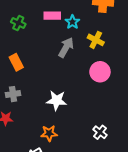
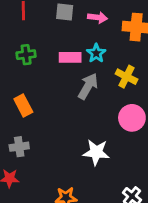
pink rectangle: (52, 16) -> (70, 57), moved
green cross: (18, 23) -> (26, 55), turned -32
white star: (57, 100) -> (96, 152), moved

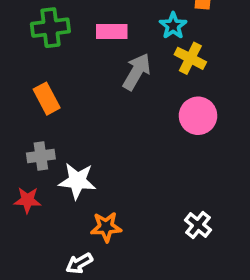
cyan star: (96, 53) -> (173, 26), moved
green cross: (26, 55) -> (50, 28), size x1.4
white star: (96, 152) -> (77, 181), moved

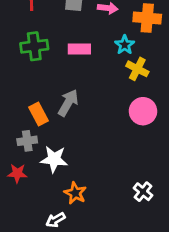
gray arrow: (137, 72) -> (68, 103), moved
orange rectangle: (47, 99) -> (39, 114), moved
orange star: (106, 227) -> (75, 193), turned 30

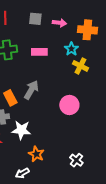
pink circle: (143, 111) -> (69, 105), moved
white cross: (143, 192) -> (76, 160), moved

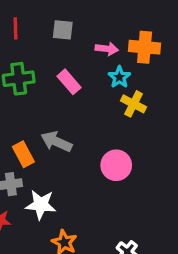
pink arrow: (59, 23) -> (107, 49), moved
pink rectangle: (39, 52) -> (69, 82), turned 49
gray arrow: (31, 90) -> (56, 142), turned -96

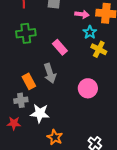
pink rectangle: (69, 82) -> (60, 47), moved
gray arrow: (56, 142) -> (50, 73), turned -132

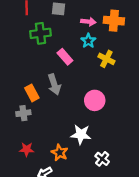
cyan star: (90, 32) -> (88, 41), moved
green cross: (26, 33) -> (40, 33), moved
white star: (40, 113) -> (81, 134), moved
red star: (14, 123) -> (27, 149), moved

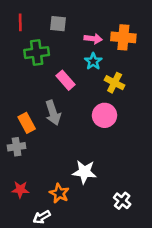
pink circle: (95, 100) -> (104, 115), moved
white cross: (102, 159) -> (122, 201), moved

